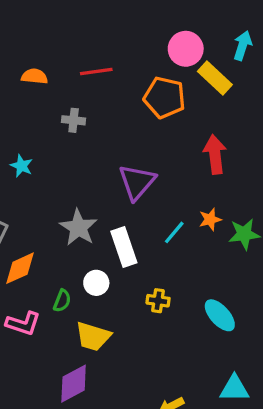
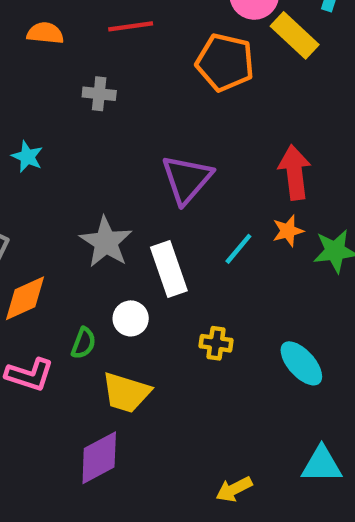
red arrow: (215, 154) -> (295, 172), moved

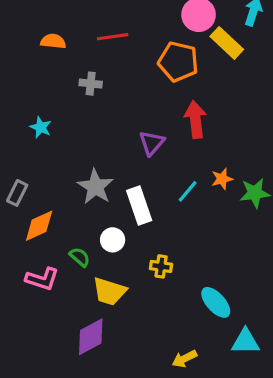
red arrow: (295, 172) -> (195, 119), moved
purple triangle: (187, 179) -> (152, 143), size x0.7
green semicircle: (83, 343) -> (80, 257), turned -70
yellow cross: (216, 343) -> (161, 266), moved
cyan ellipse: (301, 363) -> (216, 302), moved

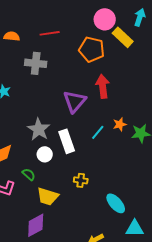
gray cross: (91, 84) -> (36, 63), size x1.5
purple triangle: (152, 143) -> (75, 101), size x1.4
white circle: (113, 240) -> (45, 154), moved

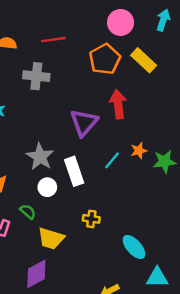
yellow rectangle: (123, 37) -> (144, 60), moved
orange pentagon: (92, 49) -> (105, 59), turned 30

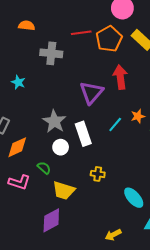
red line: (53, 40) -> (81, 33), moved

